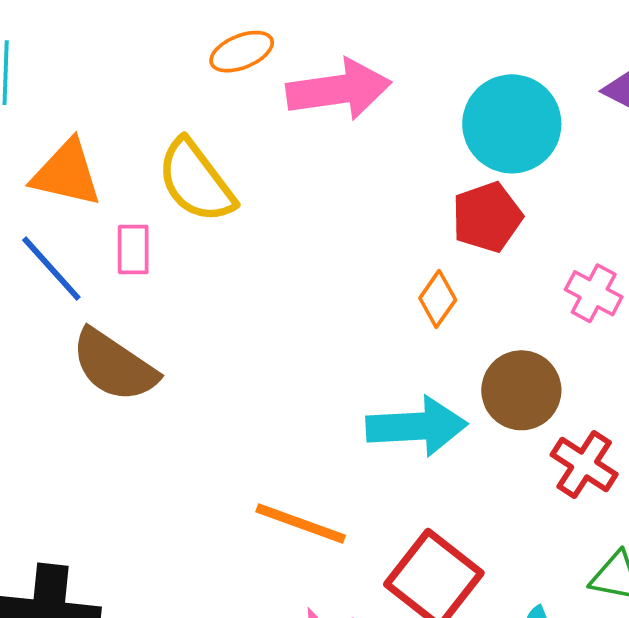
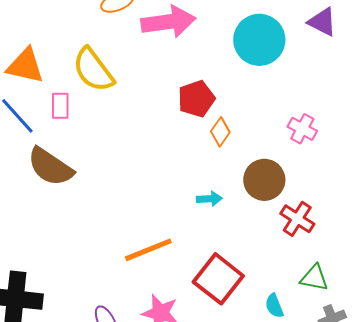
red pentagon: (487, 217) -> (196, 99), moved
cyan arrow: (417, 426) -> (209, 199), size x0.5
orange line: (301, 523) -> (148, 250), turned -42

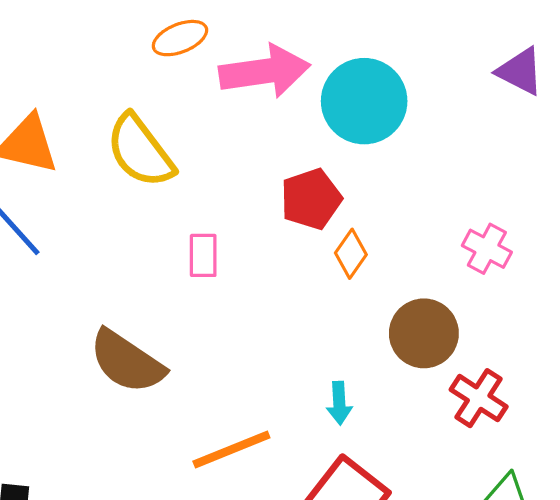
cyan circle: (259, 40) -> (364, 101), moved
pink rectangle: (60, 106) -> (203, 255), moved
brown semicircle: (50, 167) -> (127, 362), moved
cyan arrow: (209, 199) -> (339, 403), moved, turned 90

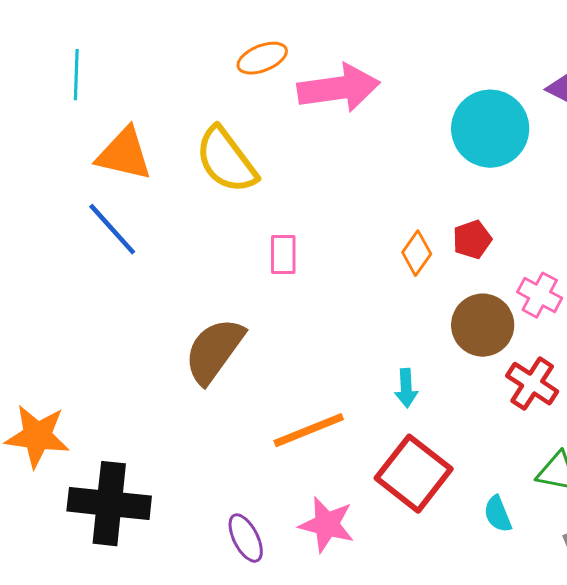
cyan circle: (364, 101) -> (490, 129), moved
red pentagon: (311, 199) -> (472, 240), moved, size x0.7
pink cross: (487, 249) -> (540, 295), moved
brown semicircle: (127, 362) -> (214, 351), turned 92

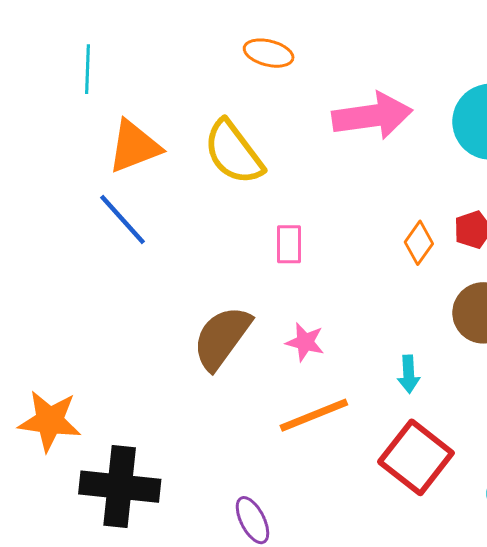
orange ellipse: (262, 58) -> (269, 53), turned 36
pink arrow: (339, 88) -> (372, 116), moved
orange triangle: (124, 154) -> (134, 146), turned -34
pink star: (327, 525) -> (305, 342), moved, size x0.7

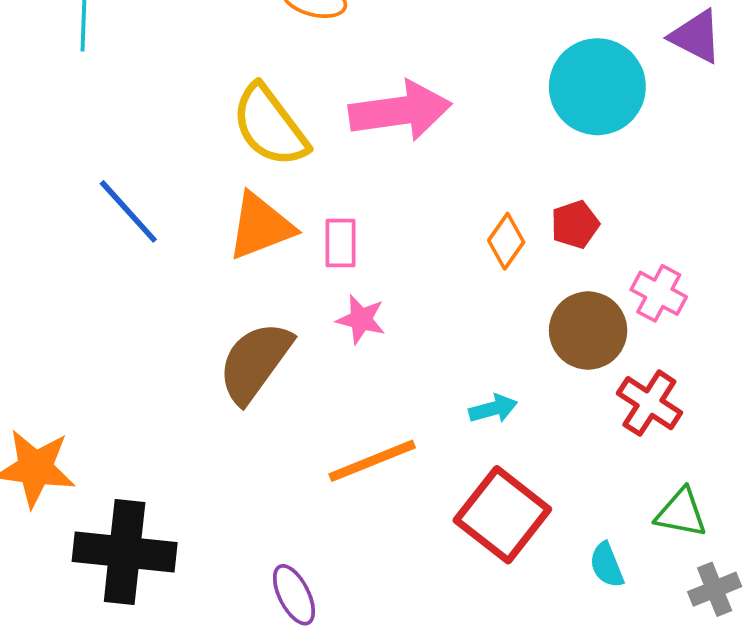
pink arrow: (372, 116) -> (400, 111), moved
orange triangle: (134, 146) -> (260, 226), moved
pink star: (305, 342) -> (361, 319), moved
cyan arrow: (409, 374) -> (493, 409), turned -102

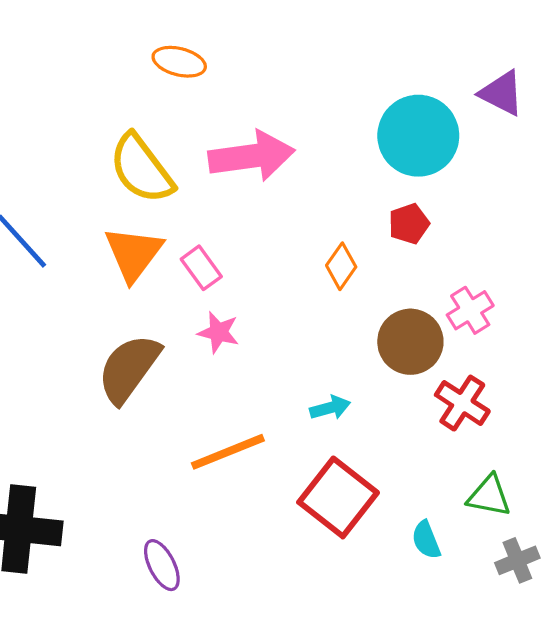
red pentagon: (575, 224) -> (409, 224), moved
orange triangle: (260, 226) -> (134, 254), turned -32
pink rectangle: (341, 243) -> (201, 268), turned -36
pink cross: (659, 293) -> (470, 310), turned 30

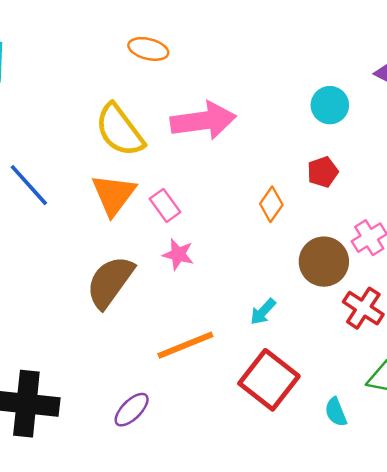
cyan circle: (418, 136) -> (330, 105), size x0.6
cyan arrow: (330, 408) -> (263, 312), turned 148
purple ellipse: (162, 565) -> (132, 410), moved, turned 72

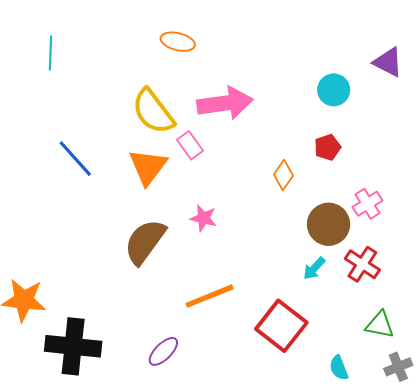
pink rectangle: (165, 205) -> (190, 145), moved
cyan arrow: (263, 312) -> (314, 268), moved
cyan semicircle: (336, 412) -> (339, 368), moved

